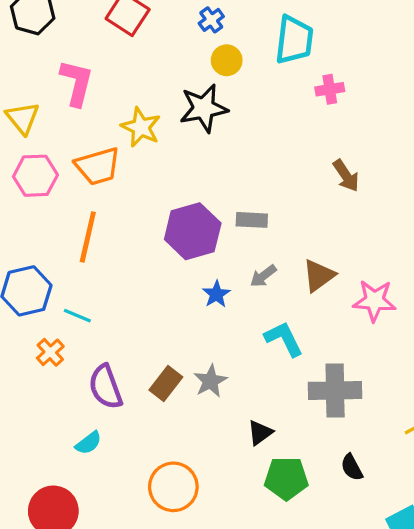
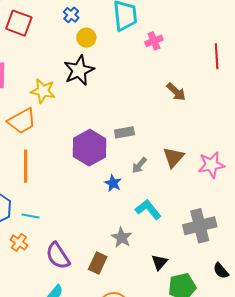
cyan L-shape: (284, 339) -> (148, 209), moved
brown rectangle: (166, 384) -> (98, 263), moved

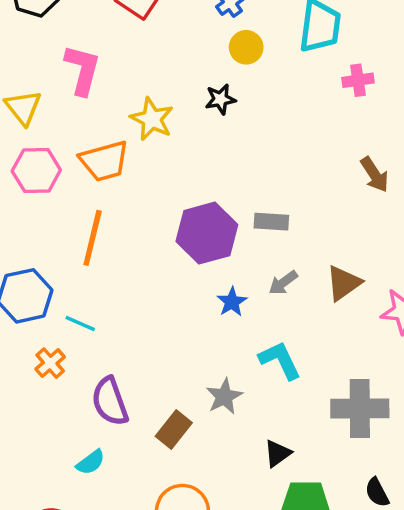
black star: (79, 70) -> (220, 99), size x0.6

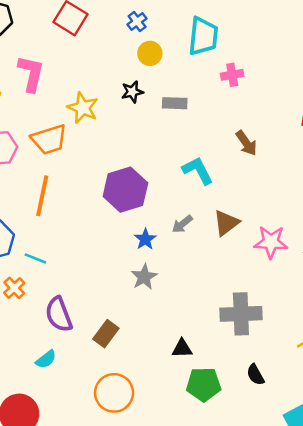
gray rectangle: (271, 222) -> (175, 103), moved
cyan L-shape: (280, 360) -> (198, 170), moved
gray star: (224, 396) -> (144, 277), moved
black triangle: (278, 453) -> (182, 348), turned 35

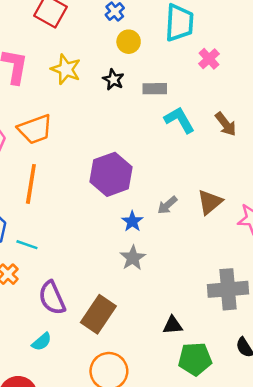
pink cross: (232, 75) -> (209, 59), turned -30
black star: (132, 92) -> (113, 80), turned -30
yellow star: (83, 108) -> (66, 69), moved
cyan L-shape: (198, 170) -> (179, 120), moved
brown rectangle: (106, 334) -> (98, 314), size x1.4

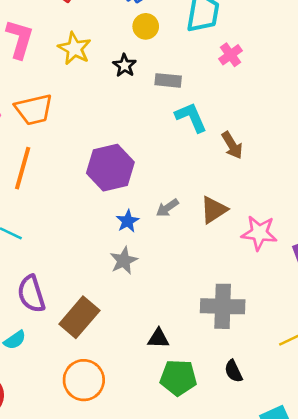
brown arrow: (226, 124) -> (232, 145), moved

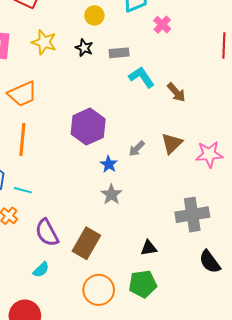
black semicircle: (233, 371) -> (210, 262), size x1.4
green pentagon: (178, 378) -> (143, 284), moved

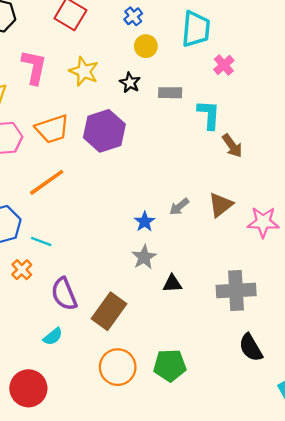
cyan L-shape: (142, 77) -> (209, 115), moved, turned 32
purple hexagon: (88, 127) -> (104, 131), moved
orange line: (22, 140) -> (47, 182), turned 44
black triangle: (149, 248) -> (172, 284), moved

